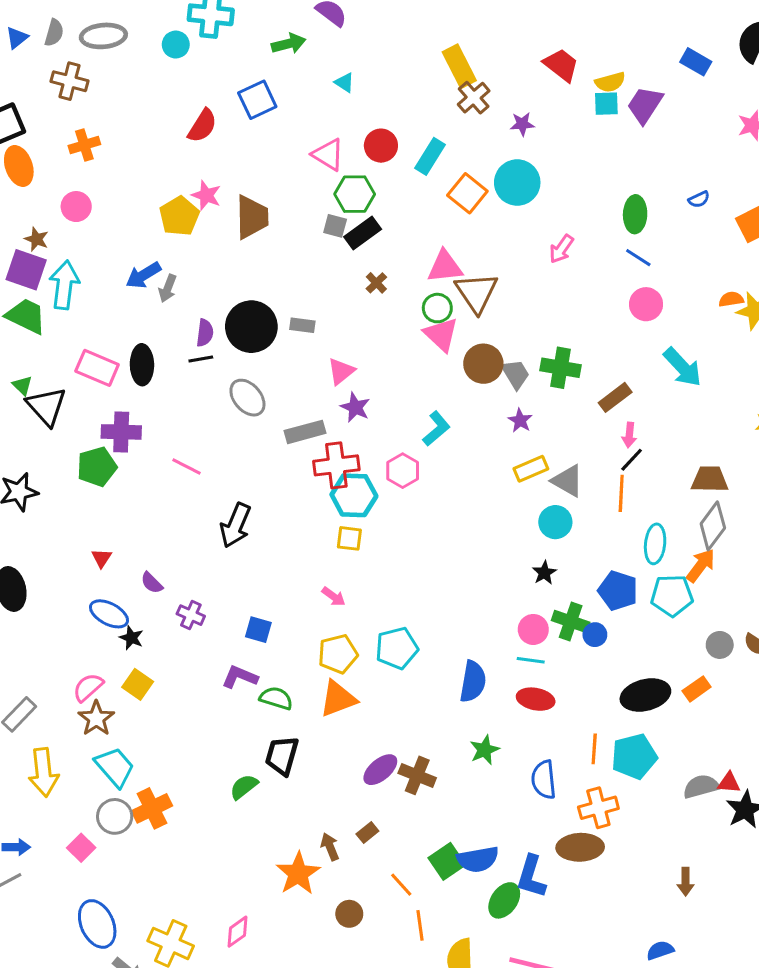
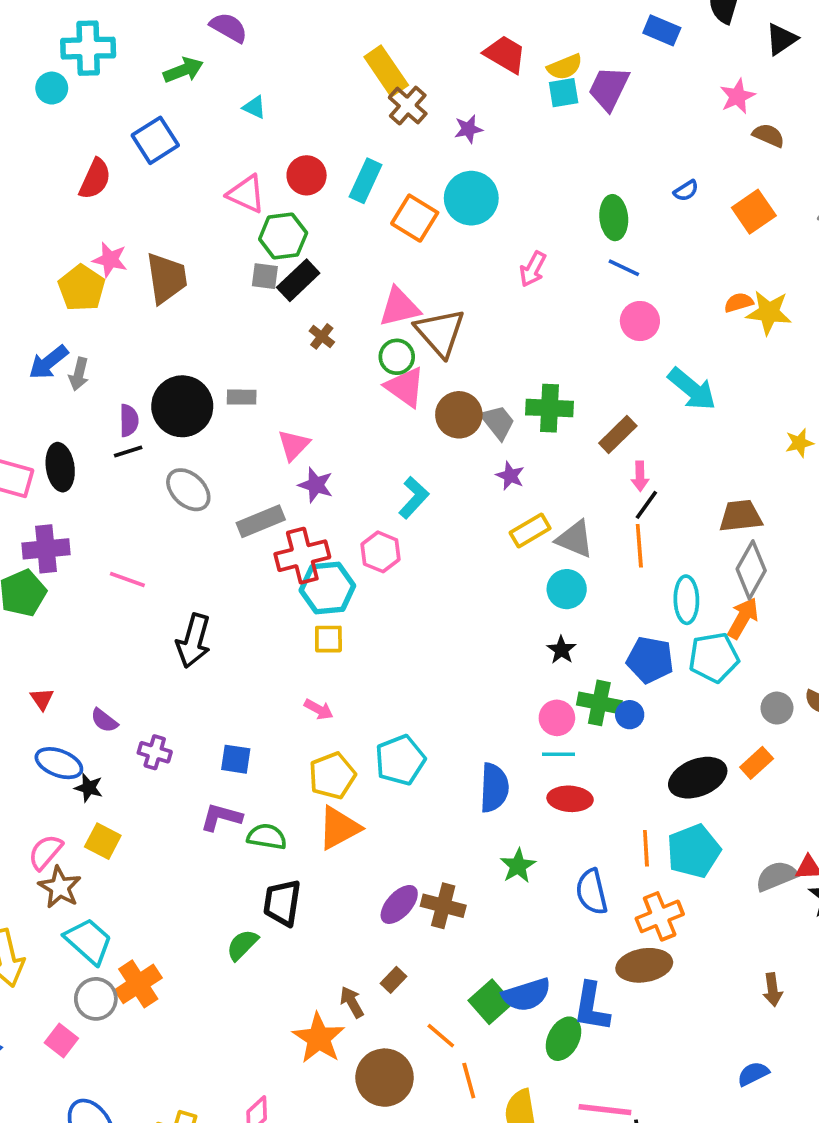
brown circle: (349, 914) -> (385, 1078), size x1.8

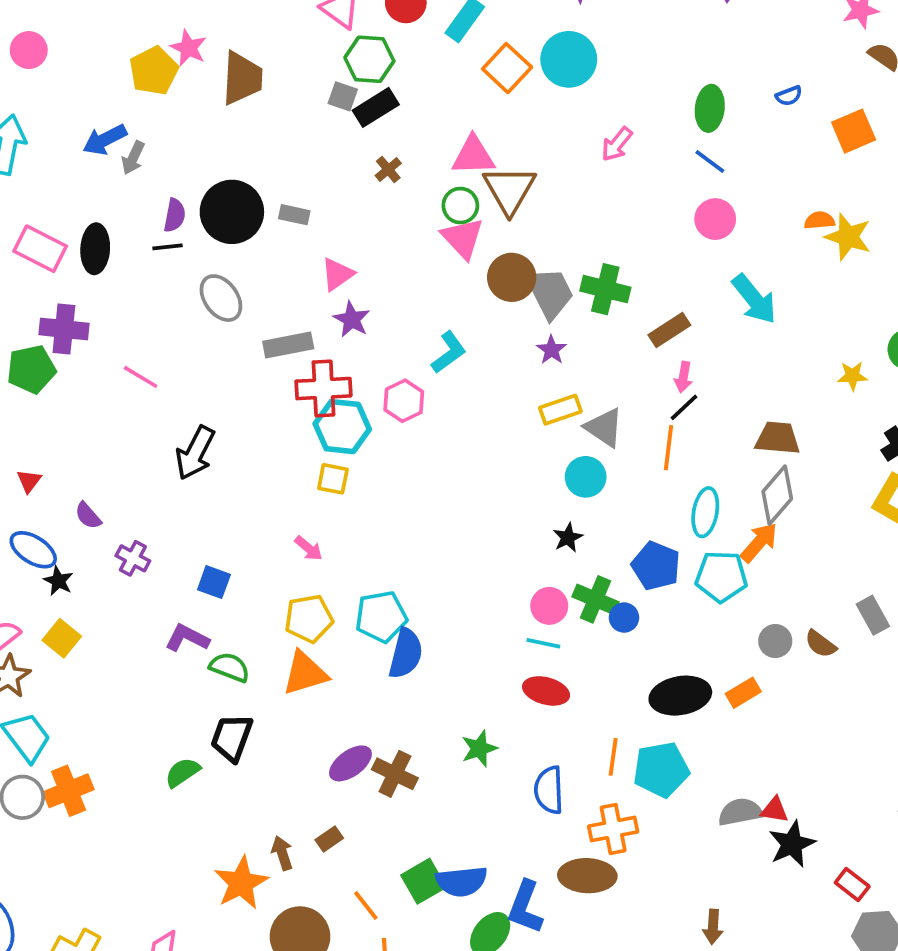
gray trapezoid: (498, 422) -> (550, 293), size x1.4
blue semicircle: (494, 788) -> (406, 653), moved

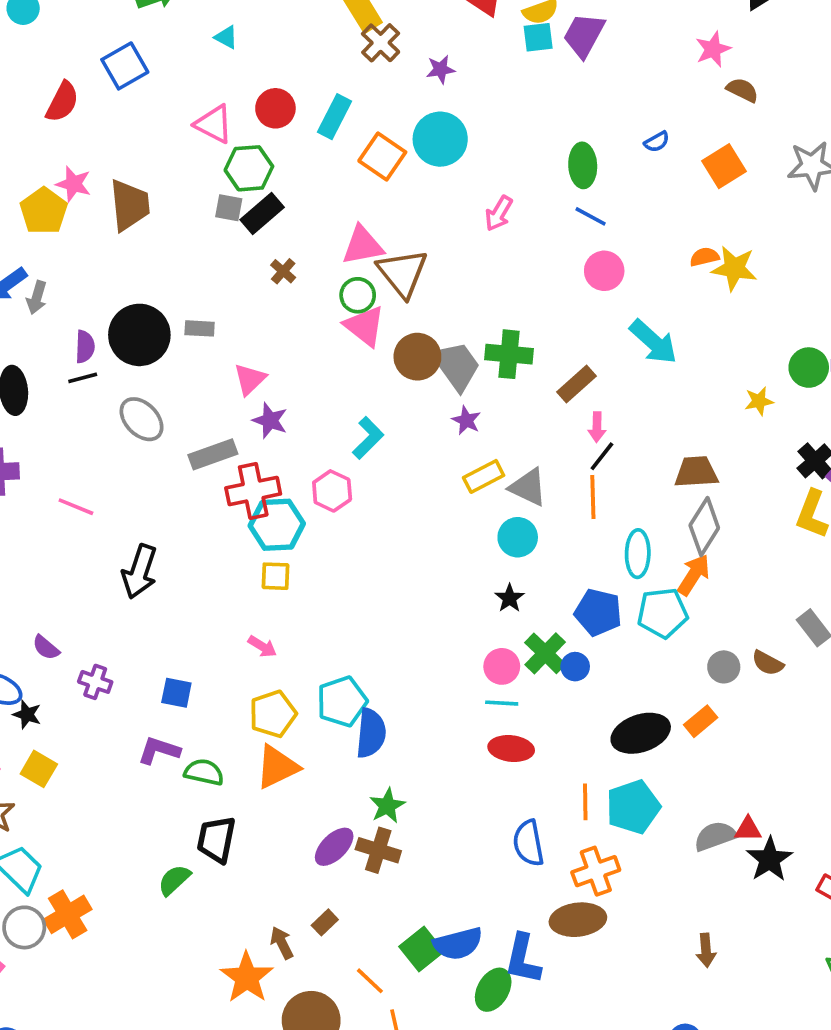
green cross: (596, 599) -> (545, 653), turned 30
green star: (479, 748) -> (387, 806), moved

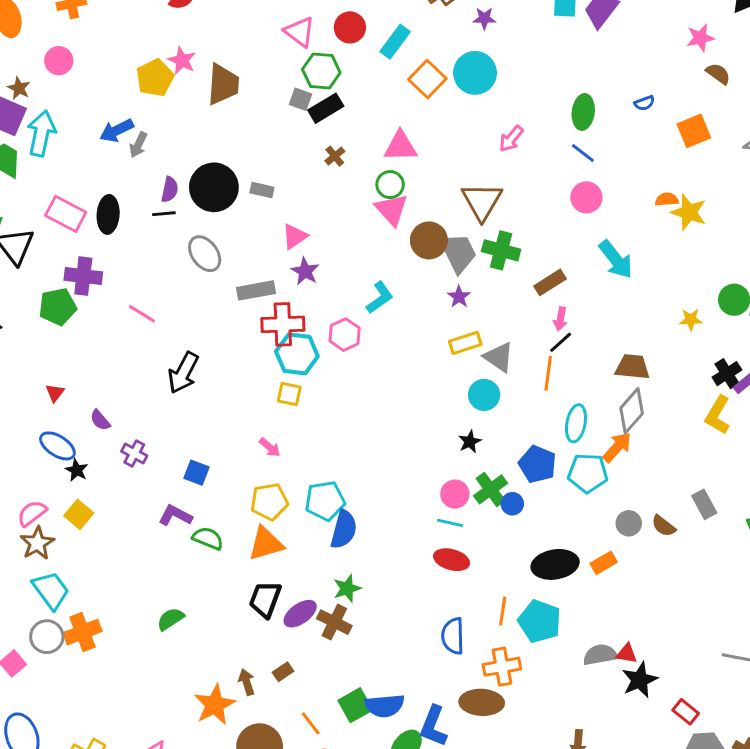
brown triangle: (402, 273) -> (482, 201), moved
cyan pentagon: (633, 807) -> (540, 621), turned 30
black trapezoid: (216, 839) -> (265, 599), moved

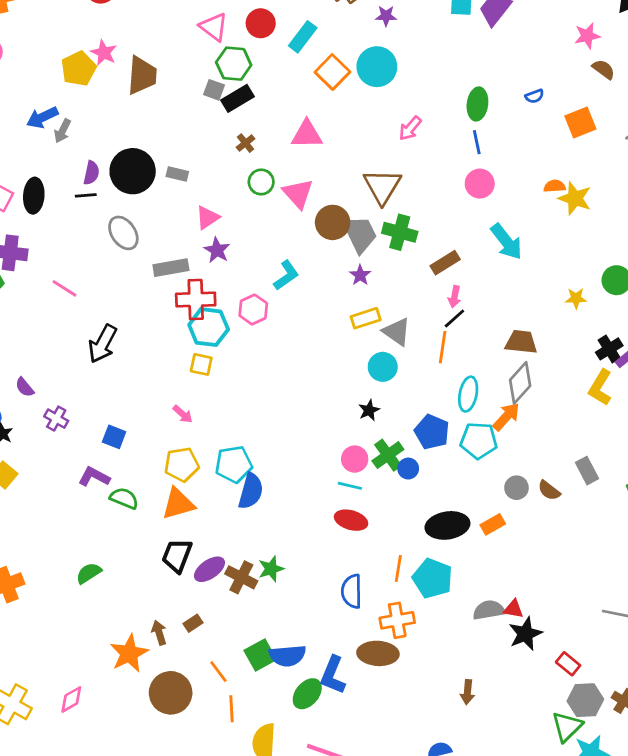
blue line: (583, 153) -> (477, 142), turned 40
green circle: (390, 185) -> (261, 182), moved
green star: (347, 588) -> (271, 569), moved

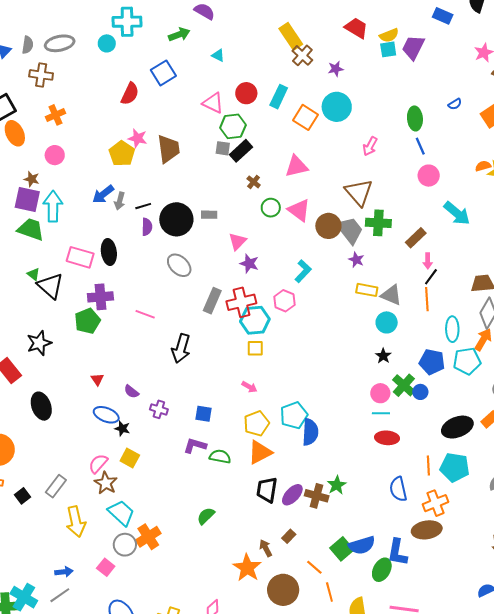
black line: (86, 195) -> (143, 206), moved
gray rectangle: (171, 268) -> (212, 301), moved, turned -45
yellow rectangle: (366, 318) -> (367, 290), turned 40

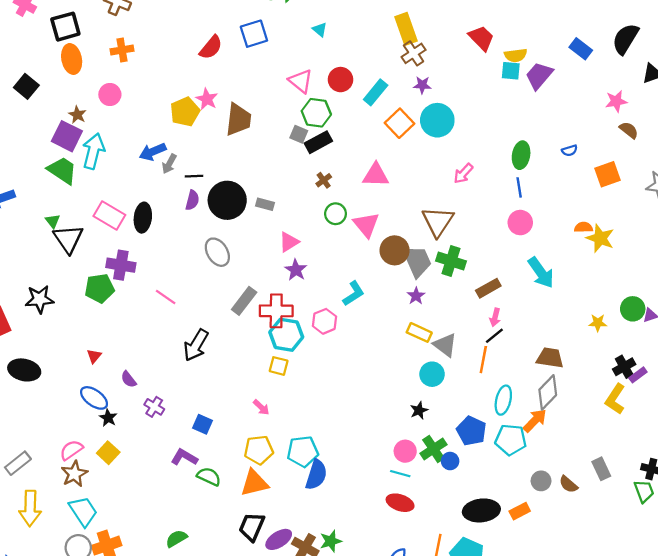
purple star: (336, 69) -> (422, 85), moved
black ellipse: (41, 406) -> (24, 370), turned -72

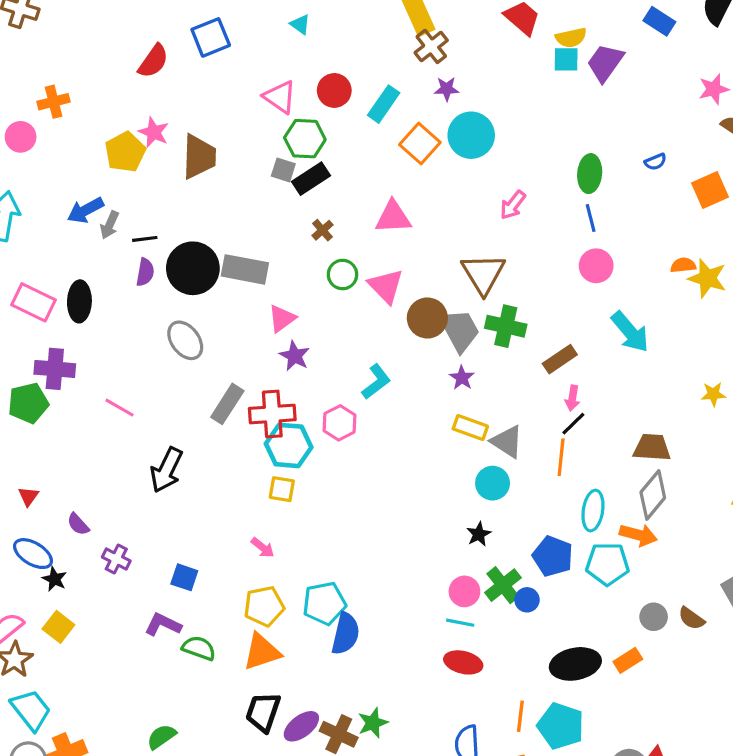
orange cross: (122, 50) -> (54, 102), moved
gray rectangle: (265, 204) -> (245, 269), size x1.8
orange arrow: (535, 420) -> (638, 535), turned 65

